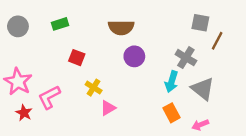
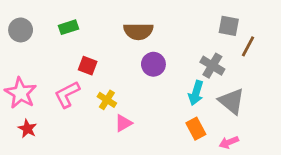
pink L-shape: (49, 97) -> (67, 94), moved

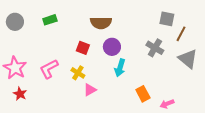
red square: (88, 66) -> (83, 48), moved
cyan arrow: (196, 93) -> (120, 68), moved
gray triangle: (232, 101) -> (188, 59), moved

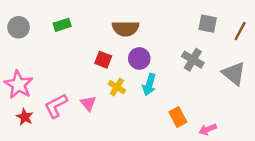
brown line: (181, 34) -> (240, 31), moved
pink L-shape: (49, 69) -> (56, 106), moved
yellow cross: (78, 73) -> (117, 87), moved
pink triangle: (90, 90) -> (88, 103), moved, turned -40

